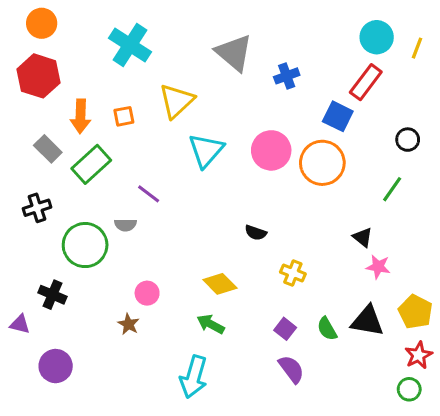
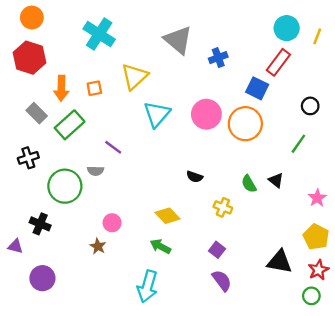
pink star: (378, 267) -> (317, 198), moved, turned 30
black triangle: (367, 321) -> (280, 262), moved
green semicircle: (327, 329) -> (249, 184), moved

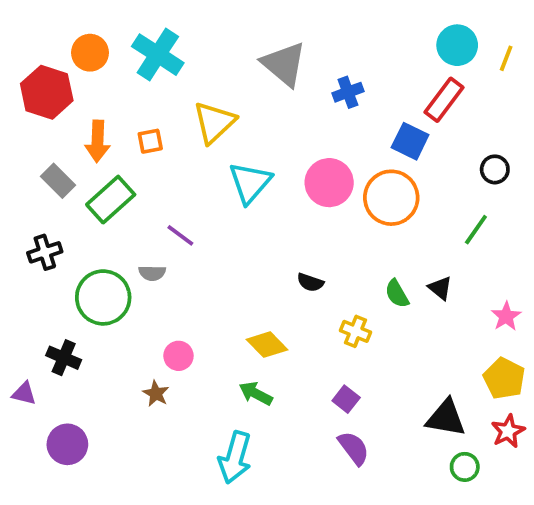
orange circle: (32, 17) -> (90, 53), moved
green circle: (311, 296) -> (465, 467), moved

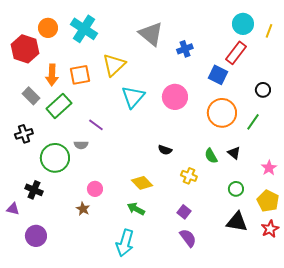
orange square: (150, 141) -> (80, 75), size x1.5
orange circle: (391, 198) -> (222, 113), moved
green circle: (465, 467) -> (236, 189), moved

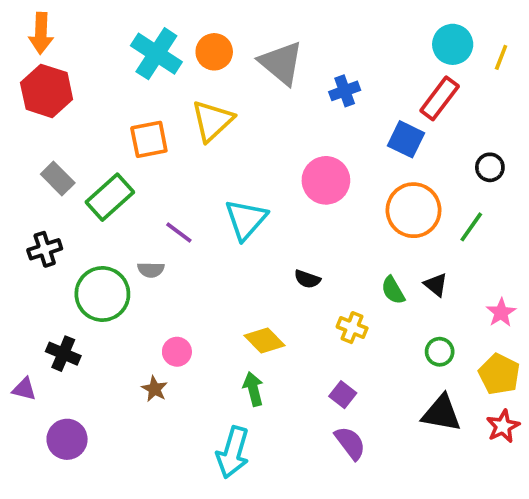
orange circle: (48, 28) -> (214, 52), moved
orange arrow: (52, 75) -> (41, 33), moved
cyan triangle: (133, 97) -> (246, 219), moved
green arrow: (136, 209) -> (253, 389), turned 48

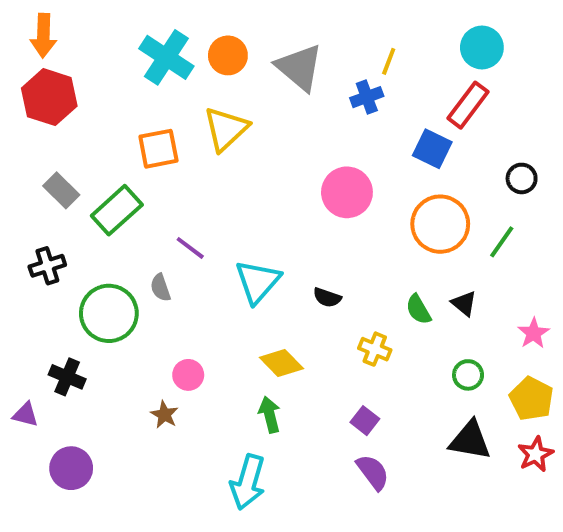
yellow line: (501, 57) -> (389, 61), moved
cyan triangle: (246, 219) -> (258, 282), moved
gray semicircle: (151, 270) -> (160, 288), turned 70

